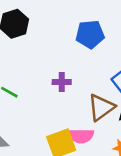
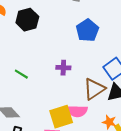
blue pentagon: (90, 34) -> (87, 30), turned -30

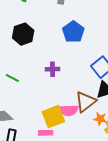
black hexagon: (27, 20) -> (23, 34), moved
brown triangle: (94, 89) -> (86, 102), moved

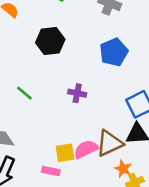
pink semicircle: (69, 110) -> (86, 149), turned 144
yellow square: (53, 117) -> (65, 153), size x0.7

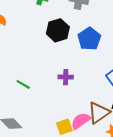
black hexagon: (50, 41) -> (58, 30), moved

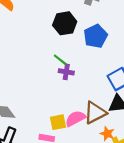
green line: (23, 84) -> (60, 60), moved

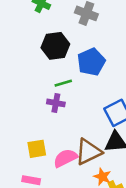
green line: (60, 60) -> (63, 83), moved, turned -56
yellow square: (58, 122) -> (37, 149), moved

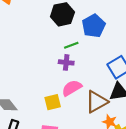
pink semicircle: (65, 158) -> (72, 88), moved

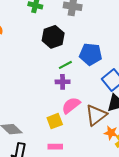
blue pentagon: (94, 26) -> (91, 54), moved, turned -30

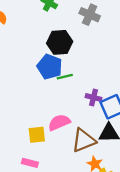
blue pentagon: (91, 54) -> (50, 67), moved
purple cross: (63, 82) -> (94, 98), moved

